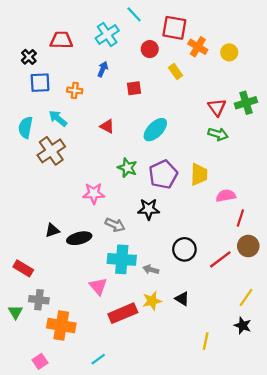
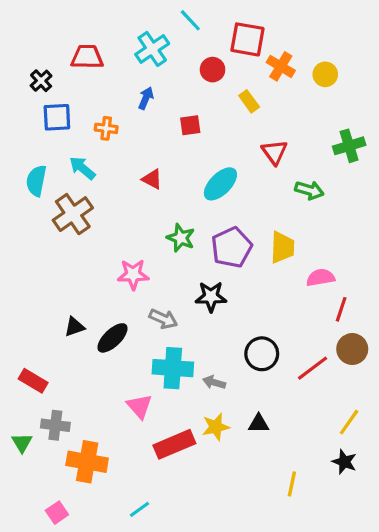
red triangle: (217, 107) -> (274, 152), moved
black ellipse: (79, 238) -> (112, 338), turned -30
black triangle: (182, 299) -> (259, 424), turned -32

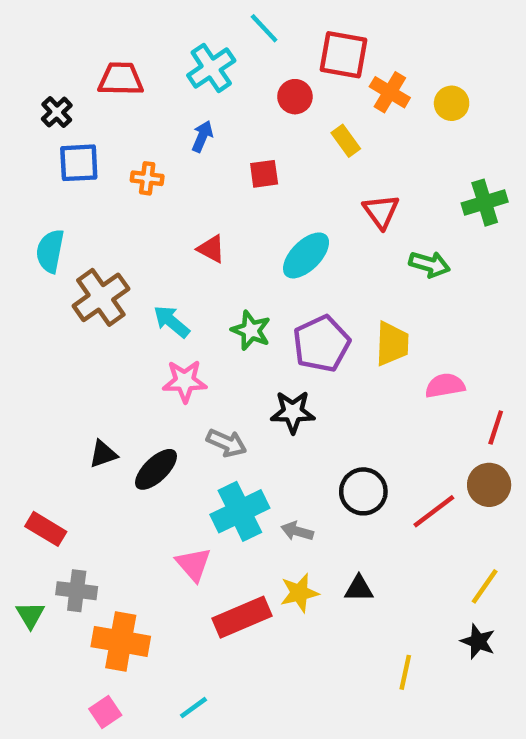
cyan arrow: (82, 168) -> (171, 322), moved
red line: (341, 309) -> (496, 427), moved
cyan cross: (173, 368) -> (240, 511), turned -30
pink square: (57, 513) -> (105, 712), moved

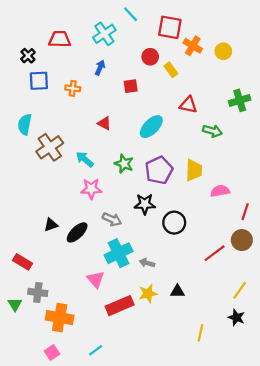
red circle: (295, 97) -> (150, 57), moved
red triangle: (381, 211) -> (188, 105), turned -42
black circle: (363, 491) -> (174, 223), moved

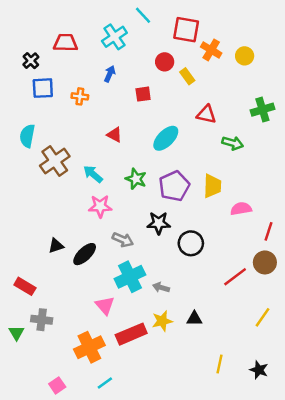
orange cross: (60, 318) -> (89, 347), moved, turned -36
black star: (236, 318) -> (259, 370), moved

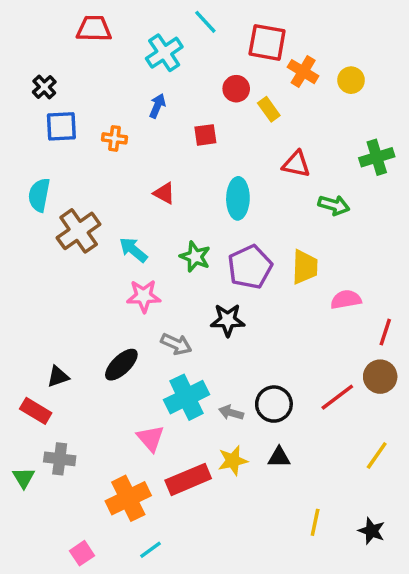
red trapezoid: (65, 43) -> (94, 29), moved
cyan ellipse: (166, 138) -> (238, 198), turned -44
black circle: (191, 243) -> (274, 404), moved
black triangle: (56, 246) -> (58, 377), moved

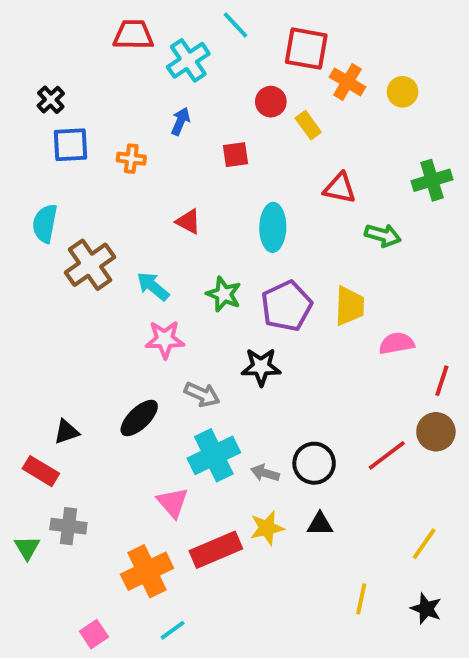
red trapezoid: (94, 29) -> (133, 35), moved
yellow line: (377, 455) -> (424, 544), moved

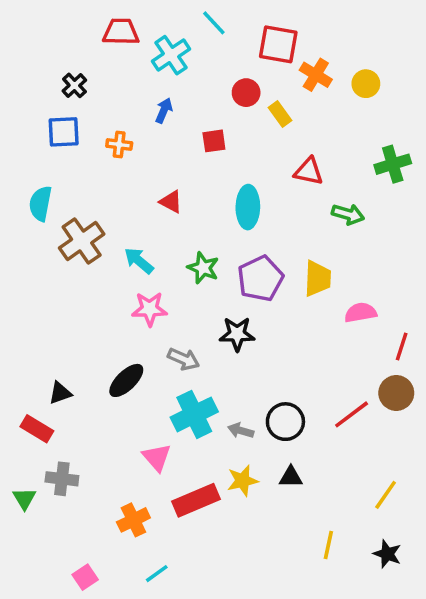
black cross: (51, 100) -> (74, 85), moved
orange cross: (147, 571) -> (133, 520), size x0.7

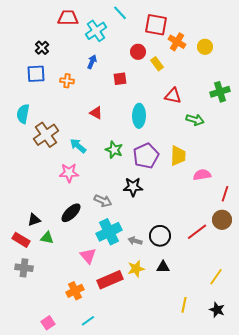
pink star: (150, 309) -> (69, 173), moved
gray cross: (62, 479) -> (24, 268), moved
green triangle: (24, 498) -> (47, 238), moved, turned -48

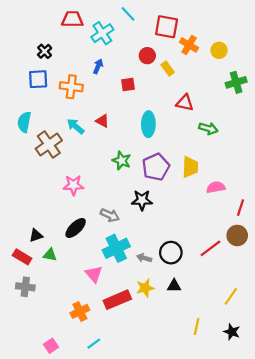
orange cross: (67, 81) -> (71, 87), size x1.5
green cross: (220, 92) -> (236, 82), moved
cyan arrow: (78, 146) -> (76, 126), moved

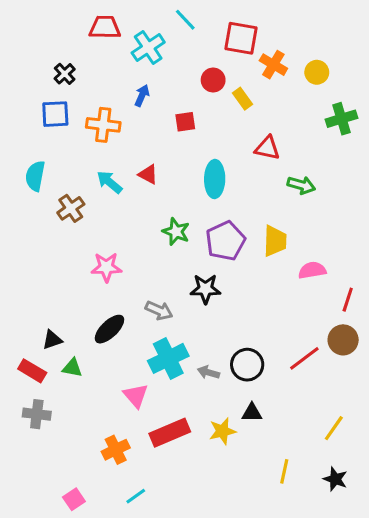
brown cross: (49, 144) -> (71, 208), size x0.7
yellow star: (145, 288) -> (222, 431), moved

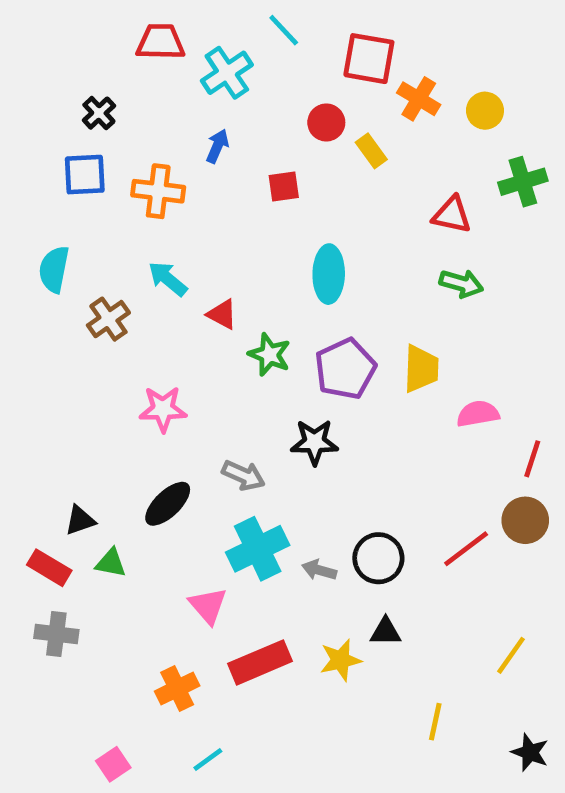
red triangle: (267, 148) -> (452, 215), moved
red triangle: (148, 174) -> (222, 314), moved
black star: (335, 479) -> (530, 752), moved

